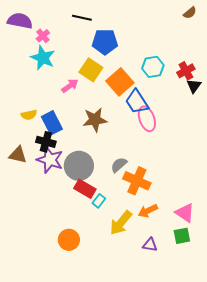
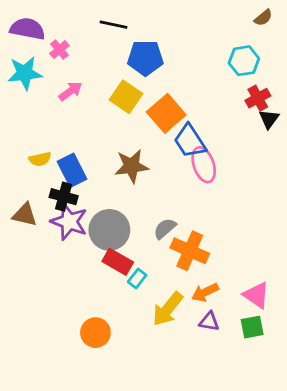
cyan star: (43, 58) -> (25, 73), moved, turned -30
cyan hexagon: (153, 67) -> (244, 61), moved
pink arrow: (70, 86) -> (71, 91), moved
purple triangle: (150, 245) -> (209, 321), moved

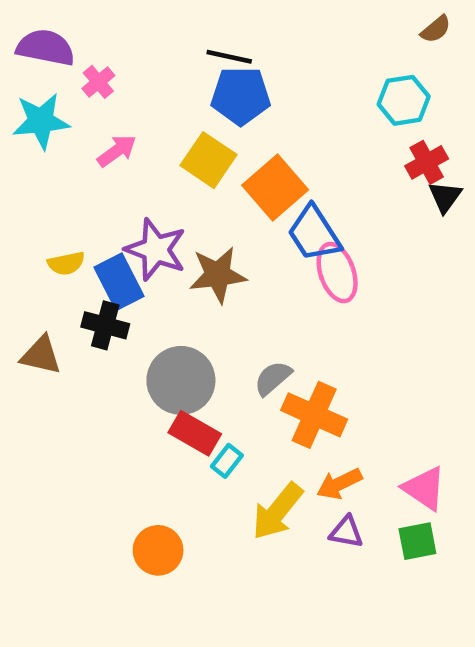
black line: (114, 25) -> (229, 57), moved
purple star: (69, 222) -> (156, 250), moved

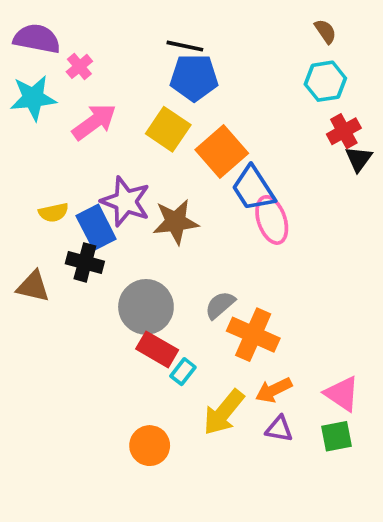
brown semicircle: (436, 29) -> (325, 31), moved, turned -85
pink arrow: (117, 151) -> (94, 122), size x1.4
orange circle: (158, 550) -> (150, 446), moved

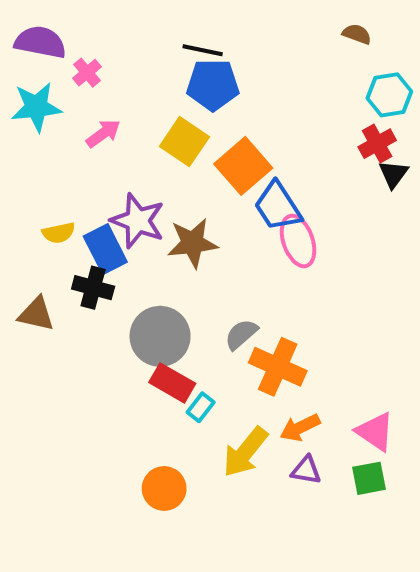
brown semicircle: (325, 31) -> (357, 34), turned -35
cyan hexagon: (325, 81) -> (389, 95), moved
pink arrow: (94, 122) -> (103, 133), size x0.7

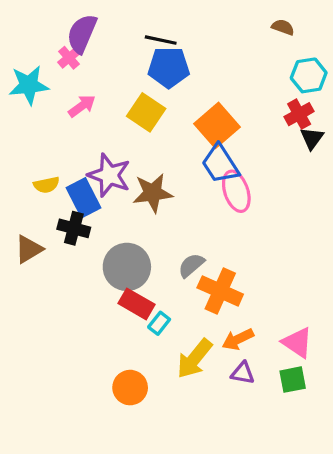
purple semicircle: (40, 42) -> (82, 34), moved, turned -78
orange square: (243, 166) -> (217, 125), moved
brown triangle: (36, 314) -> (29, 249), turned -44

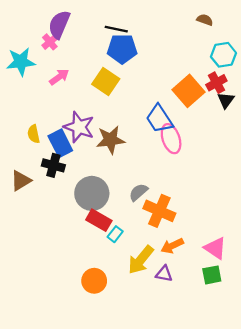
orange square: (217, 125) -> (189, 91), moved
yellow semicircle: (46, 185) -> (34, 134), turned 90
purple triangle: (243, 373) -> (164, 274), moved

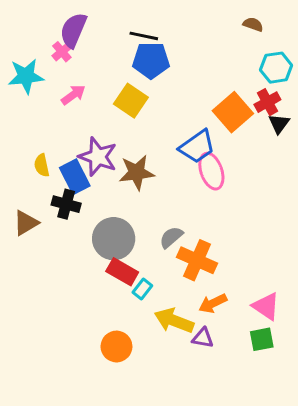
blue trapezoid: (159, 119) -> (197, 147), turned -92
yellow arrow: (141, 260) -> (174, 321), turned 72

